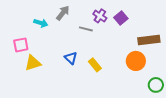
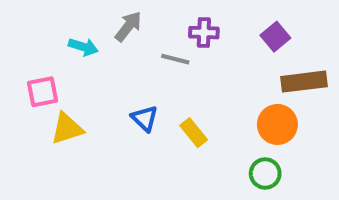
purple cross: (100, 16) -> (204, 33), turned -32
purple square: (121, 18) -> (275, 37), moved
green circle: (156, 85) -> (265, 173), moved

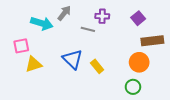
cyan arrow: (83, 47) -> (42, 23), size x1.5
blue triangle: (145, 118) -> (73, 59), size x1.5

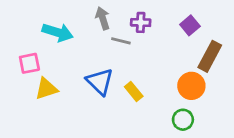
gray arrow: (64, 13) -> (103, 18), moved, turned -56
brown rectangle: (152, 41) -> (210, 56), turned -55

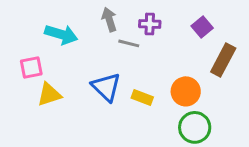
orange circle: (191, 86) -> (186, 91), moved
yellow rectangle: (134, 91) -> (142, 97), turned -30
green circle: (183, 120) -> (195, 127), size x1.4

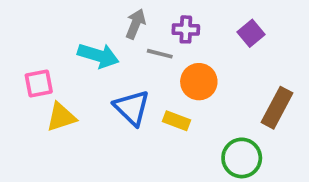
gray arrow: (109, 19) -> (136, 24), turned 40
cyan arrow: (61, 34) -> (98, 56), moved
brown rectangle: (223, 60) -> (277, 108), moved
orange circle: (186, 91) -> (199, 82), moved

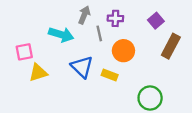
gray line: (160, 54) -> (99, 33), turned 63
brown rectangle: (277, 108) -> (171, 46), moved

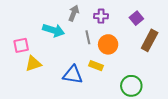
gray line: (99, 33) -> (88, 37), moved
blue triangle: (82, 67) -> (73, 75), moved, turned -35

